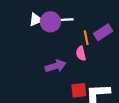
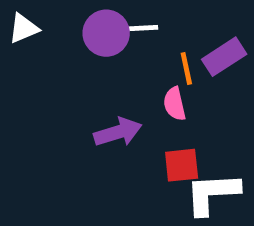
white triangle: (36, 20) -> (24, 28), moved
red square: (79, 90) -> (182, 165), moved

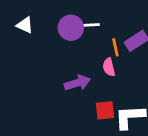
white triangle: (24, 28) -> (25, 25), turned 48
red square: (182, 165) -> (105, 110), moved

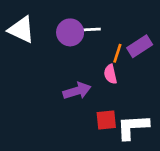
white triangle: (25, 25) -> (21, 30), size x1.5
orange line: (115, 47) -> (117, 53), turned 30

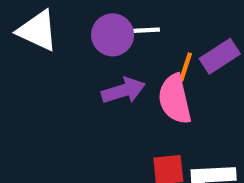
pink semicircle: (110, 74) -> (175, 99), size x1.6
purple arrow: (77, 91) -> (123, 91), moved

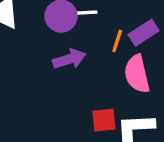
pink semicircle: (175, 99) -> (137, 74), moved

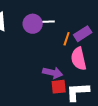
purple arrow: (69, 59) -> (53, 73), moved, turned 30

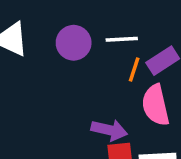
white line: (46, 22) -> (122, 39), moved

